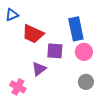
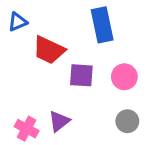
blue rectangle: (76, 29) -> (102, 25), moved
purple triangle: (39, 69) -> (59, 121), moved

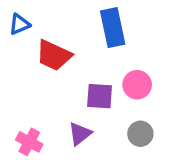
purple square: (81, 75) -> (100, 96), moved
purple triangle: (59, 121) -> (80, 134), moved

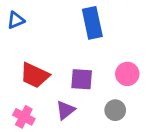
red trapezoid: (54, 55) -> (35, 75), moved
pink circle: (137, 85) -> (127, 74), moved

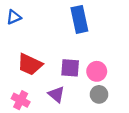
pink circle: (127, 74) -> (97, 71), moved
purple triangle: (65, 110) -> (56, 94), turned -42

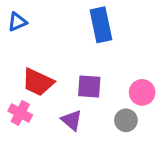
pink circle: (97, 71) -> (142, 92), moved
pink cross: (21, 100) -> (20, 113), moved

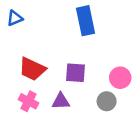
pink cross: (20, 113) -> (29, 101), moved
purple triangle: (72, 120) -> (61, 101), turned -42

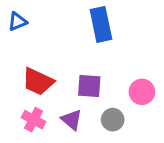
purple triangle: (61, 101) -> (72, 120), turned 42
gray circle: (107, 101) -> (113, 120), moved

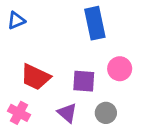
pink circle: (142, 92) -> (120, 69), moved
pink cross: (34, 120) -> (19, 113), moved

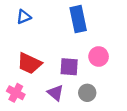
blue triangle: (16, 20) -> (24, 17), moved

